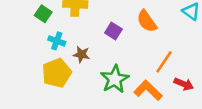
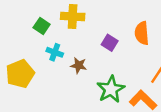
orange semicircle: (147, 21) -> (142, 33), turned 30
yellow pentagon: (57, 73) -> (20, 74), moved

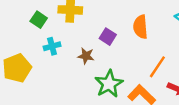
cyan cross: (55, 52) -> (52, 46), turned -35
brown star: (79, 65) -> (86, 56), moved

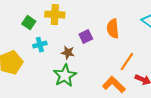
purple square: (108, 37) -> (86, 37), turned 32
green star: (109, 84) -> (65, 76), moved

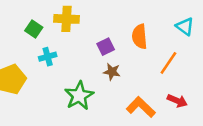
brown star: (68, 53) -> (112, 72), moved
orange line: (127, 62) -> (168, 63), moved

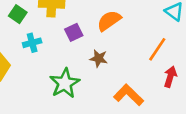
orange semicircle: (140, 37) -> (109, 21), moved, turned 60
purple square: (106, 47) -> (74, 32), moved
red arrow: (177, 101) -> (170, 77), moved, turned -96

